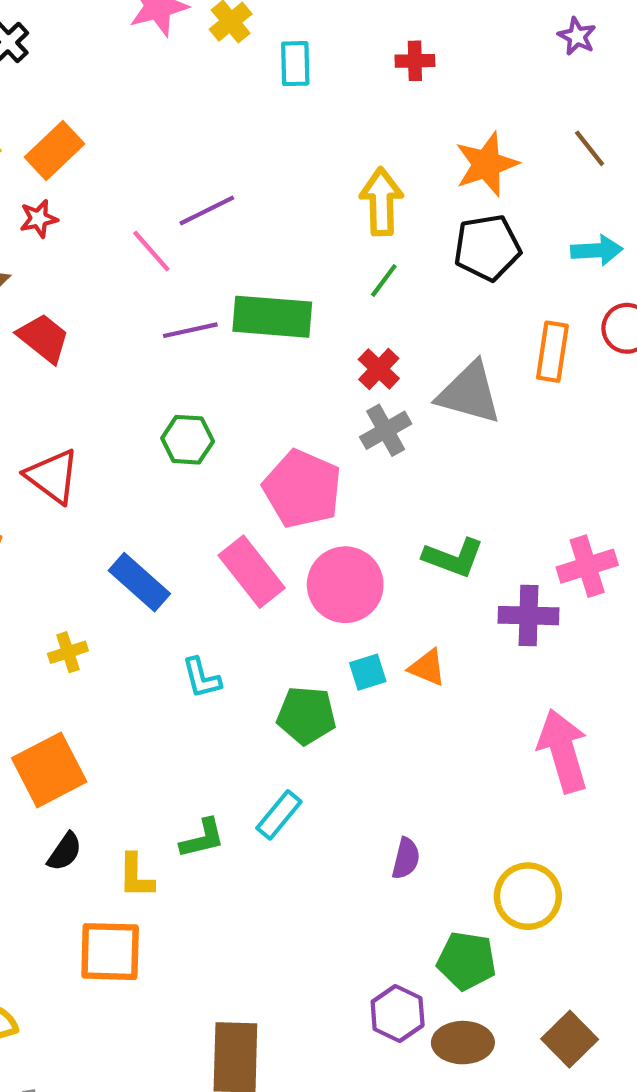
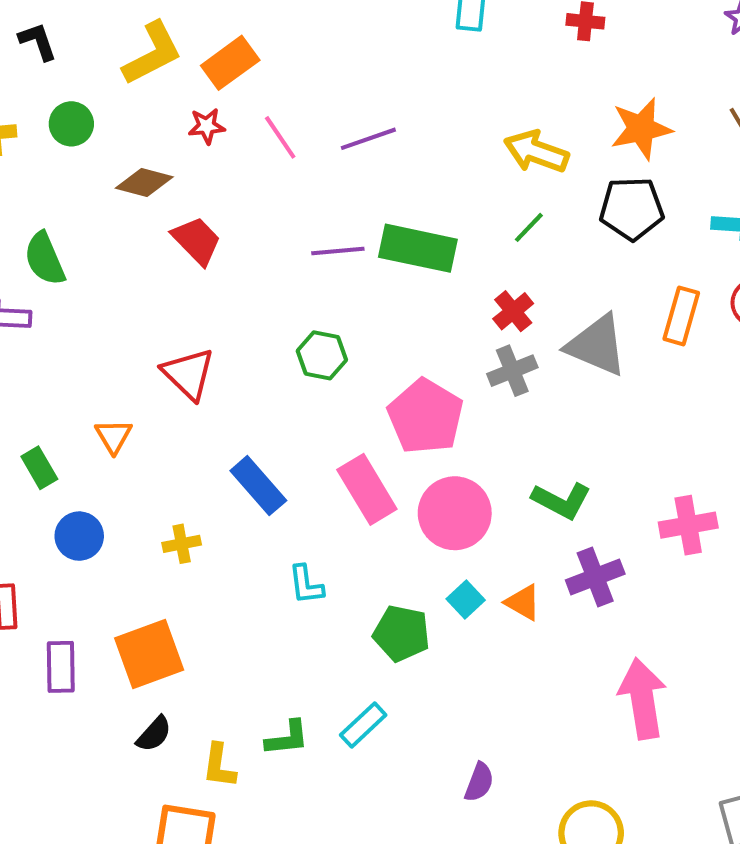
yellow arrow: (381, 202) -> (536, 152), turned -76
pink line: (151, 251) -> (280, 137), moved
purple cross: (528, 616) -> (595, 577), moved, turned -30
cyan square: (368, 672) -> (466, 600), turned -33

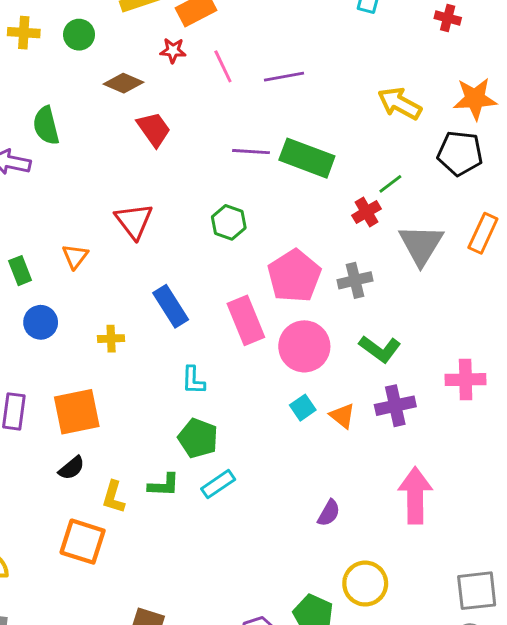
green line: (529, 227) -> (390, 184), moved
gray triangle: (597, 345) -> (421, 245), turned 30
gray cross: (512, 371) -> (355, 280), moved
green pentagon: (402, 633) -> (198, 438), moved
purple semicircle: (479, 782) -> (329, 513), moved

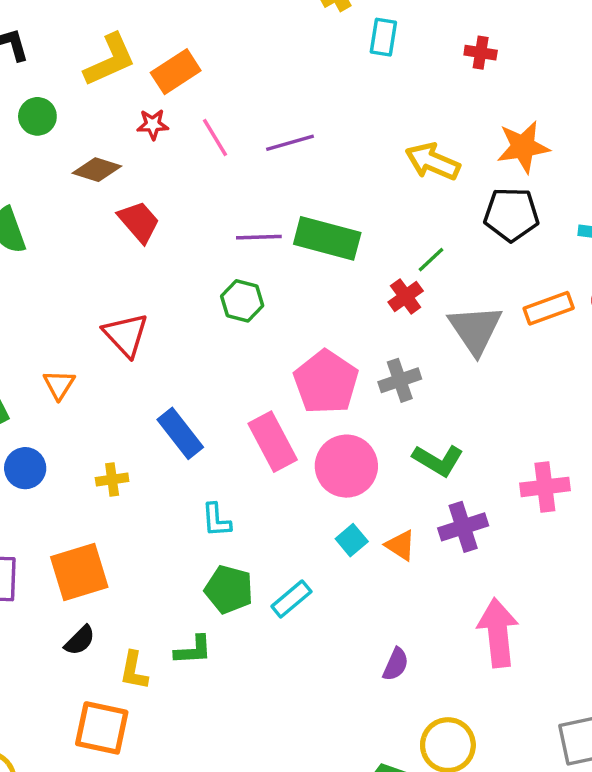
green hexagon: (229, 222) -> (242, 301), moved
orange rectangle: (483, 233) -> (549, 308), turned 51
cyan rectangle: (218, 484) -> (291, 599), moved

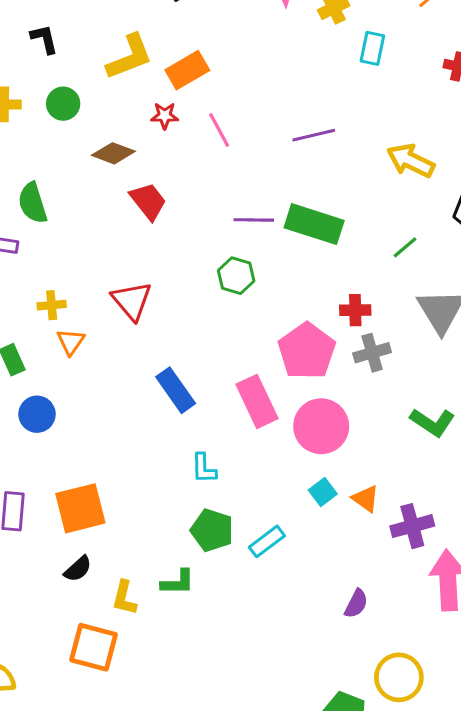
purple line: (290, 143) -> (314, 135), moved
red cross: (406, 297) -> (355, 310), moved, turned 32
green L-shape: (438, 460) -> (432, 422), moved
yellow cross: (112, 479) -> (52, 305), moved
purple cross: (463, 527) -> (412, 526), moved

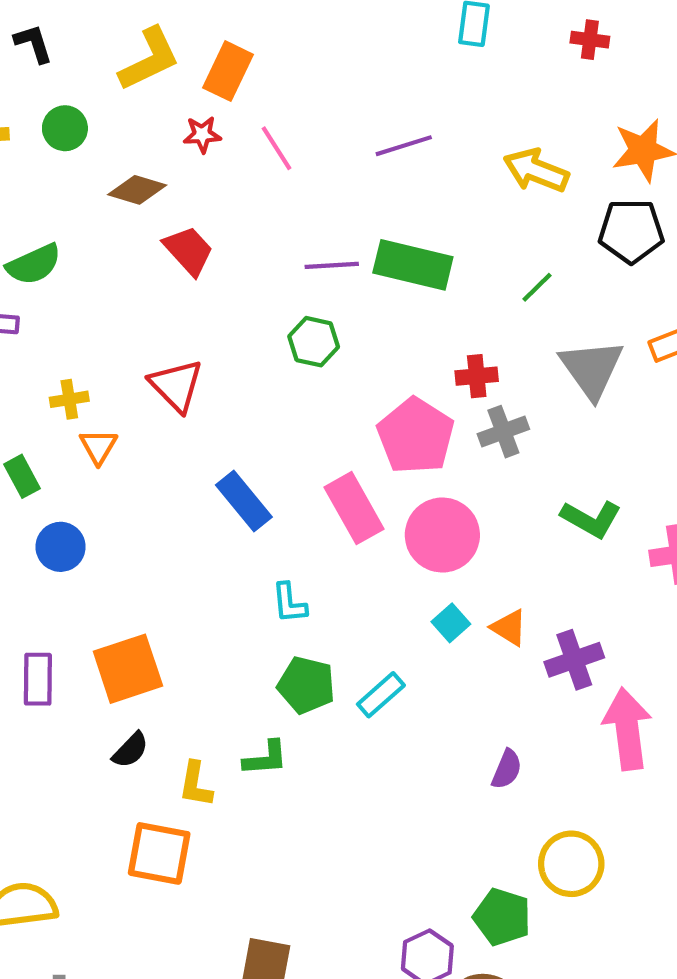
orange rectangle: (187, 70) -> (228, 71), turned -30
green semicircle: (33, 203) -> (34, 264), turned -93

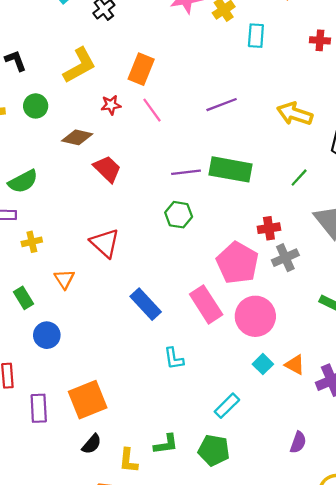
orange rectangle: (228, 71) -> (141, 69), moved
yellow cross: (69, 399) -> (32, 242), moved
green pentagon: (306, 685) -> (214, 450), moved

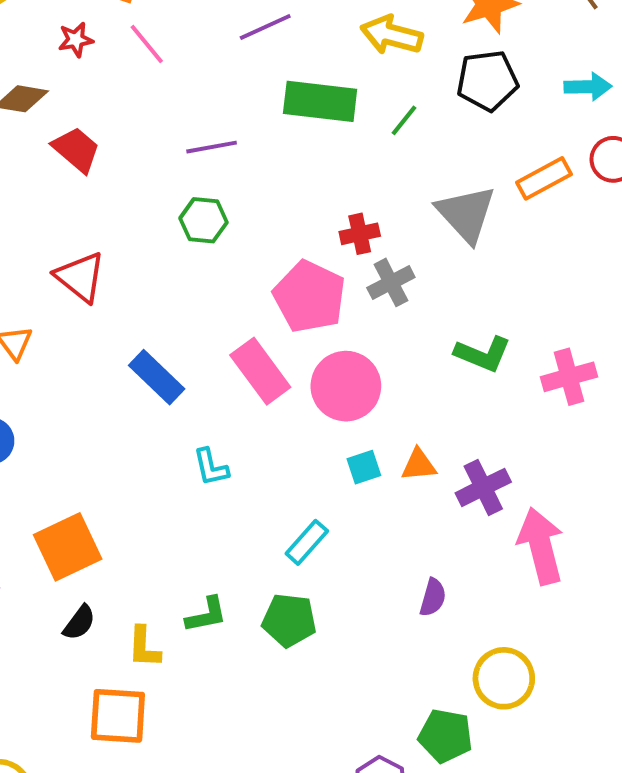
green rectangle: (230, 169) -> (320, 101), moved
green line: (299, 178) -> (404, 120), moved
cyan square: (263, 364) -> (364, 467), turned 30
orange triangle: (295, 365) -> (419, 465), turned -30

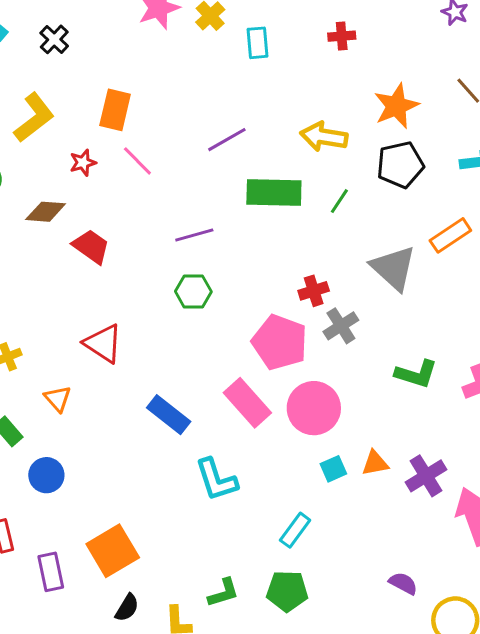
cyan L-shape: (211, 467) -> (216, 480), size x1.5
purple semicircle: (433, 597) -> (403, 583), moved, turned -72

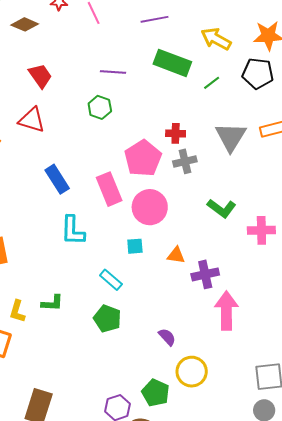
red trapezoid: (91, 247) -> (40, 76), moved
red triangle: (103, 344) -> (32, 120), turned -36
cyan square: (333, 469) -> (135, 246), moved
cyan rectangle: (295, 530) -> (111, 280), turned 75
green pentagon: (287, 591) -> (107, 319), moved

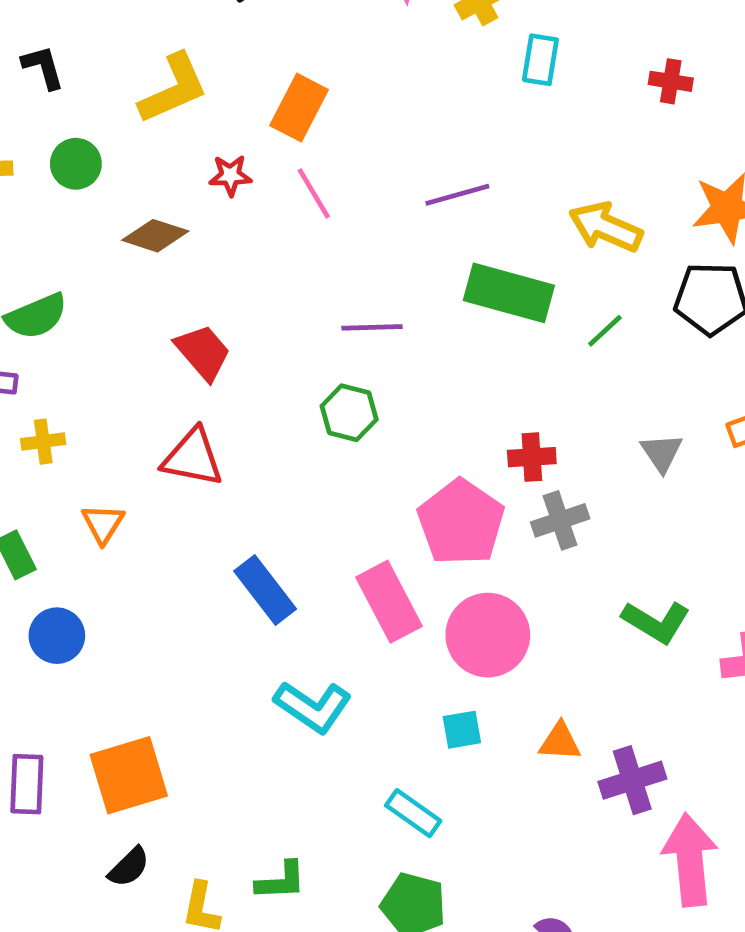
gray triangle: (231, 137) -> (662, 453), size x0.6
cyan L-shape: (73, 231) -> (313, 707), turned -52

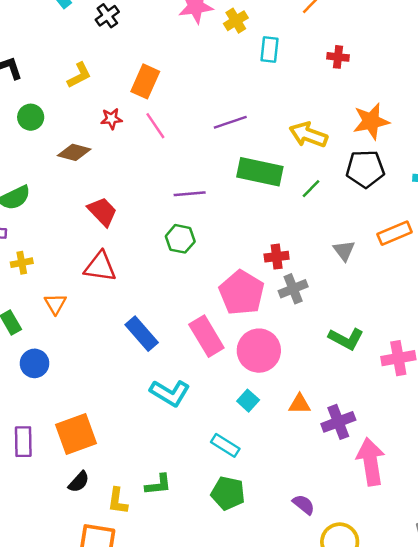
yellow L-shape: (173, 89) -> (79, 75), size x0.7
cyan square: (462, 730) -> (248, 401), turned -35

